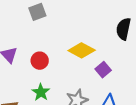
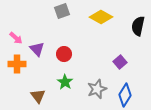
yellow diamond: (82, 50) -> (101, 17), moved

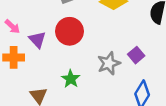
red circle: (64, 54) -> (70, 31), moved, size x1.5
gray star: (97, 89) -> (109, 63), moved

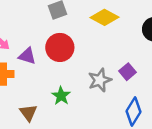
purple triangle: (37, 40) -> (27, 56), turned -30

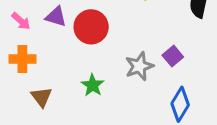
purple triangle: (27, 56) -> (56, 17), moved
brown triangle: (28, 113) -> (41, 97), moved

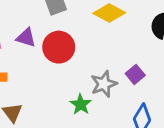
green star: (93, 85) -> (81, 104), moved

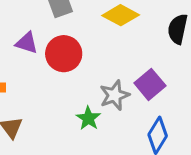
purple square: (135, 74) -> (150, 84), size x1.4

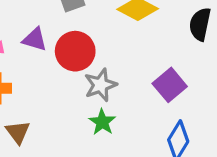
gray star: (115, 95) -> (101, 85), moved

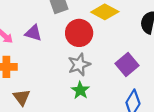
red circle: (75, 51) -> (79, 33), moved

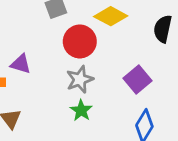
purple triangle: (33, 33) -> (21, 64), moved

